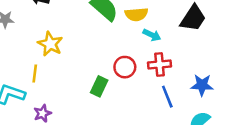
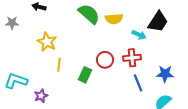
cyan arrow: (152, 35) -> (139, 35), moved
yellow line: (35, 74) -> (59, 65), moved

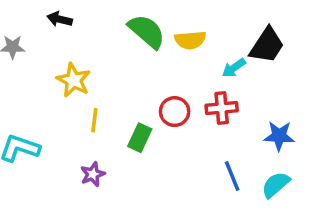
cyan arrow: (139, 35) -> (234, 68), turned 120
blue line: (138, 83) -> (232, 176), moved
purple star: (41, 96) -> (93, 174), moved

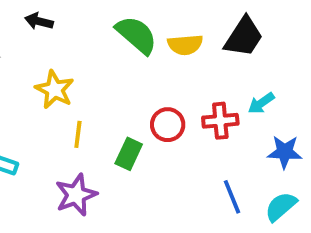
black trapezoid: (267, 45) -> (244, 37), moved
cyan arrow: (234, 68) -> (261, 103), moved
purple star: (93, 174) -> (76, 195), size x1.5

